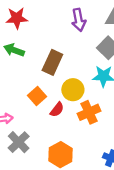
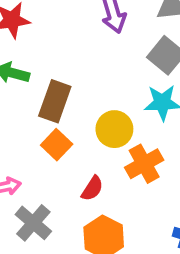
brown rectangle: (52, 62) -> (55, 101), moved
red semicircle: (57, 110) -> (92, 188), moved

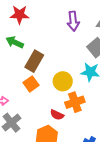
red semicircle: (92, 188) -> (57, 115), moved, turned 72

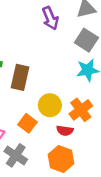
yellow circle: (63, 81) -> (50, 105), moved
orange square: (31, 84) -> (27, 123), moved

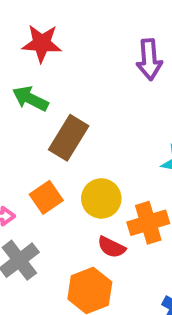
orange square: (27, 123) -> (46, 197), moved

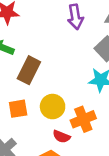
orange square: (46, 197) -> (18, 109), turned 30

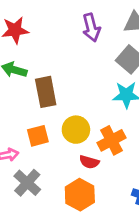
brown rectangle: (29, 70) -> (46, 92), turned -32

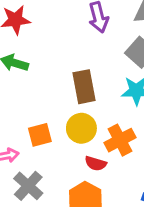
brown rectangle: (46, 92) -> (84, 87), moved

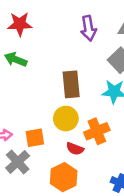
orange square: (40, 135) -> (35, 138), moved

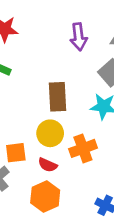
red semicircle: (75, 149) -> (48, 165), moved

